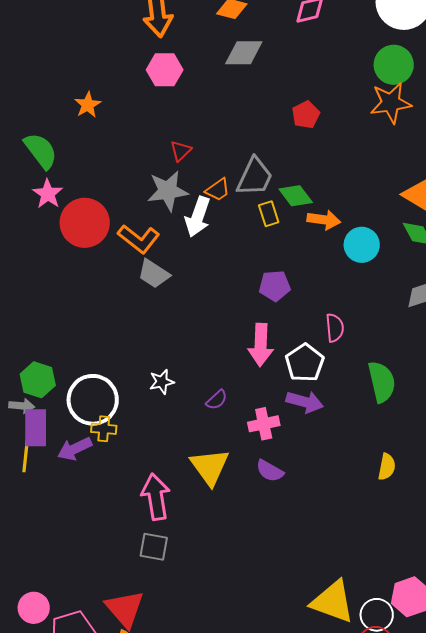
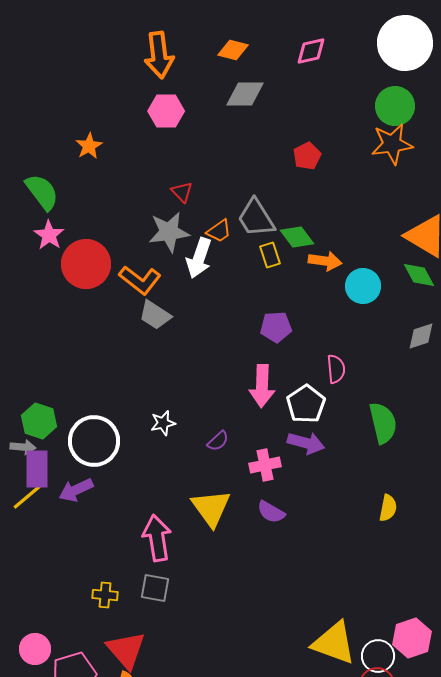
red triangle: (181, 151) -> (182, 192), turned -30
gray trapezoid: (255, 177) -> (256, 218), turned 123
yellow cross: (104, 429) -> (105, 595), moved
yellow line: (26, 456) -> (27, 497), turned 44

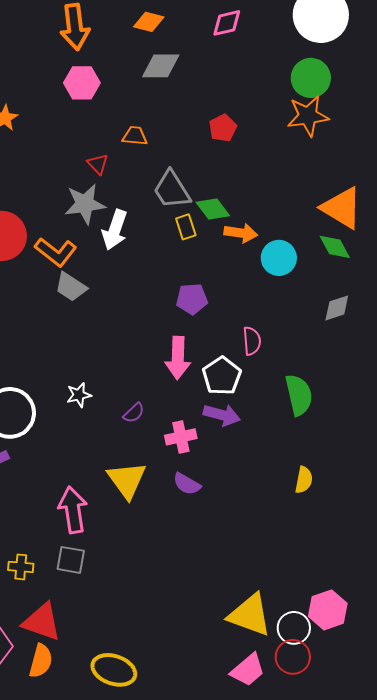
orange trapezoid: (219, 231) -> (135, 136), moved, turned -140
red triangle: (126, 650) -> (42, 622), turned -30

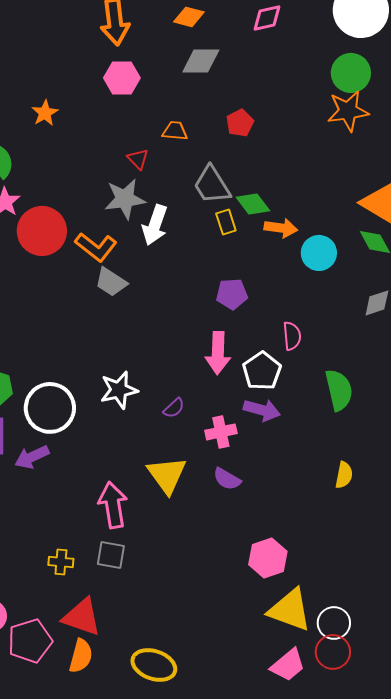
red pentagon: (223, 128) -> (240, 123), moved
white star: (79, 395) -> (119, 390), size x1.5
pink hexagon: (328, 610) -> (268, 558), moved

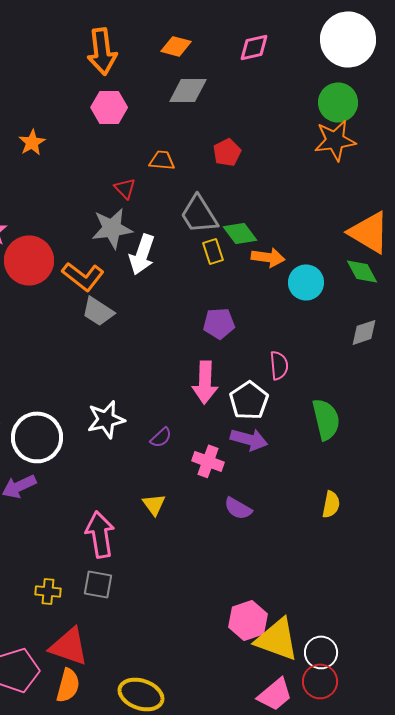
pink cross: (221, 432) -> (208, 461), turned 32
yellow triangle: (167, 475) -> (154, 504), size x0.6
purple semicircle: (227, 479) -> (238, 508), moved
pink hexagon: (268, 558) -> (248, 620), moved

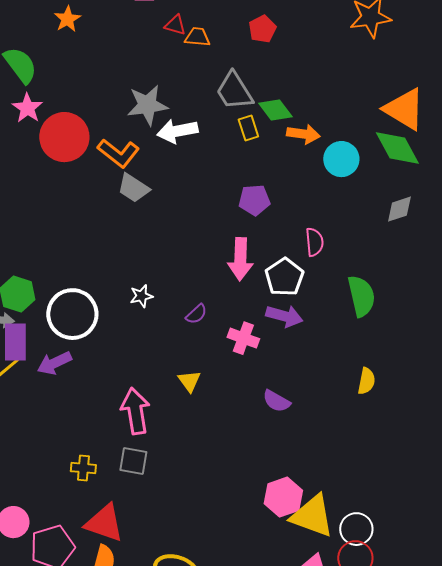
red triangle: (125, 188) -> (175, 25), moved, turned -30
white arrow: (142, 254) -> (177, 131), turned 60
green diamond: (362, 271) -> (397, 148), size x1.4
white star: (106, 419) -> (141, 296), size x0.6
purple semicircle: (238, 508) -> (276, 401), moved

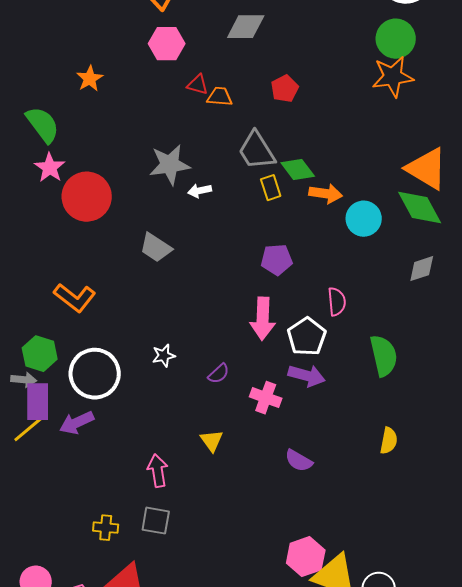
white arrow: (177, 131) -> (200, 191), size x0.6
orange L-shape: (118, 153) -> (75, 298), moved
pink arrow: (135, 411) -> (158, 471), size x0.7

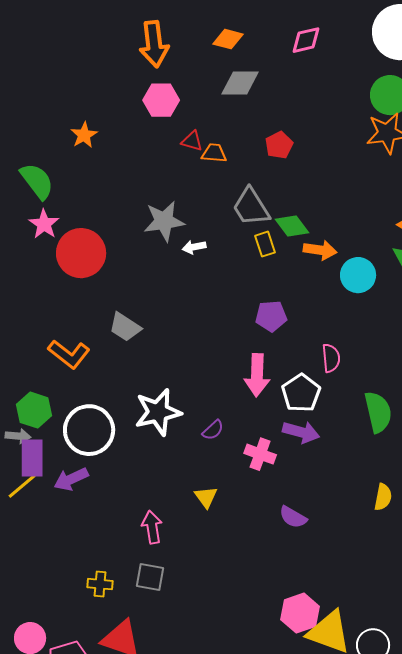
gray trapezoid: (156, 248) -> (125, 327), moved
white star: (164, 356) -> (158, 412), size x2.0

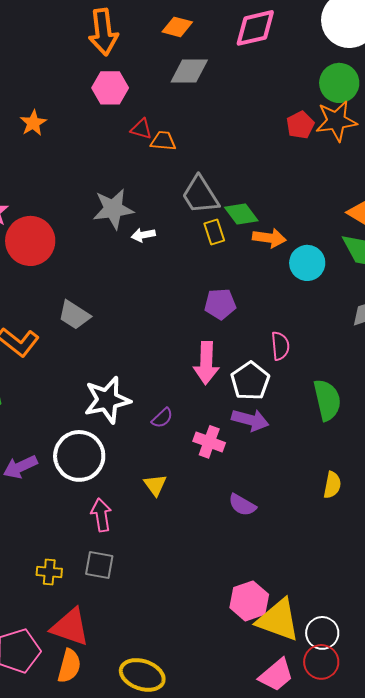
pink diamond: (306, 40) -> (255, 28), size x1.4
red pentagon: (279, 145) -> (300, 125), moved
white circle: (89, 430) -> (79, 456), moved

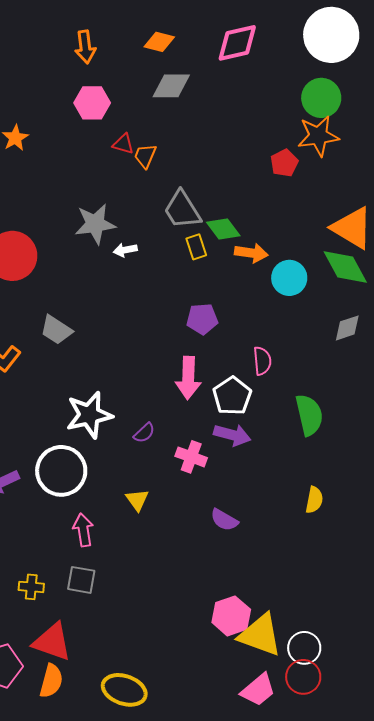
orange arrow: (103, 32) -> (85, 47), size x0.7
red pentagon: (300, 125) -> (284, 163), moved
orange trapezoid: (163, 141) -> (145, 156), turned -72

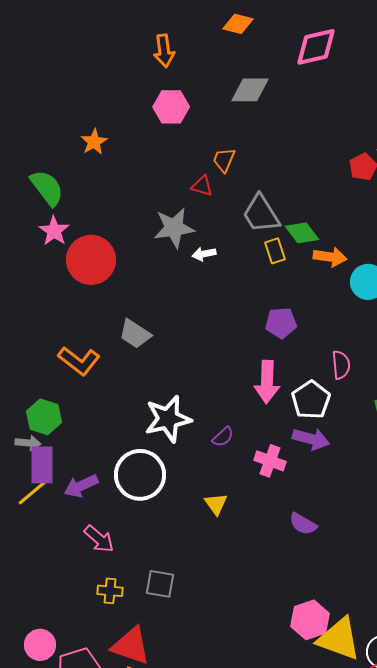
orange diamond: (159, 42) -> (238, 24), moved
red triangle: (123, 144) -> (202, 186), moved
pink arrow: (83, 530) -> (99, 539), moved, turned 140

